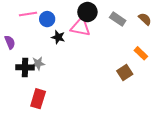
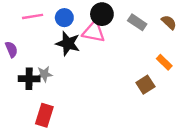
blue circle: (47, 19) -> (64, 18), moved
black star: (58, 37) -> (68, 43), size x1.5

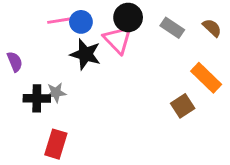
pink line: (33, 16) -> (60, 20), moved
pink triangle: (94, 32) -> (118, 40), turned 35
orange rectangle: (164, 62) -> (206, 78), size x1.5

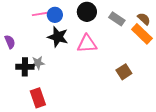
pink triangle: (118, 40) -> (87, 44), moved, turned -50
orange rectangle: (206, 78) -> (142, 34), moved
red rectangle: (56, 144) -> (38, 98), turned -36

